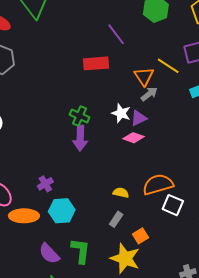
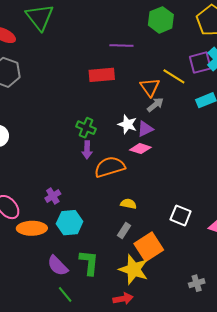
purple line: (116, 34) -> (121, 46), turned -50
purple arrow: (80, 138) -> (87, 150), size x0.7
orange semicircle: (158, 184) -> (110, 167), moved
orange square: (141, 236) -> (149, 247), size x1.8

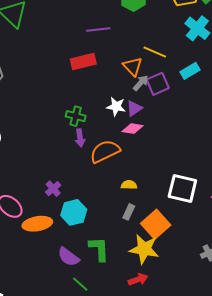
purple square: (200, 63) -> (158, 84), moved
white square: (181, 215) -> (182, 189), size x1.4

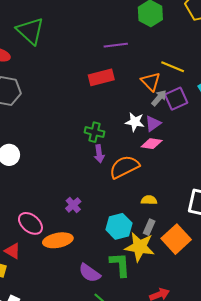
cyan hexagon: (74, 212) -> (119, 226), moved
yellow star: (144, 249) -> (140, 247), moved

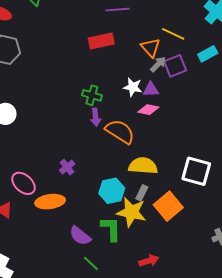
purple triangle: (153, 123) -> (151, 90), turned 30
orange semicircle: (124, 167) -> (120, 131), turned 56
yellow semicircle: (149, 200) -> (143, 166), size x1.8

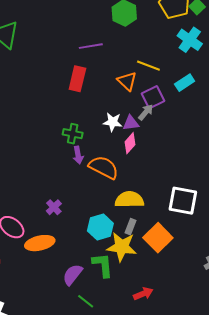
red rectangle: (101, 41) -> (77, 79), turned -60
gray arrow: (158, 64) -> (146, 112), moved
pink diamond: (148, 110) -> (130, 143), turned -55
purple semicircle: (80, 236) -> (73, 275), turned 95

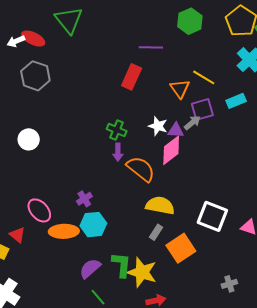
pink diamond: (130, 143) -> (171, 150), size x1.4
cyan hexagon: (100, 227) -> (93, 225), moved
yellow star: (122, 247) -> (142, 272), moved

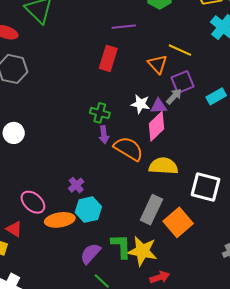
cyan rectangle: (236, 101) -> (216, 96), moved
yellow semicircle: (160, 205) -> (163, 166), moved
gray rectangle: (156, 232) -> (151, 210), size x1.8

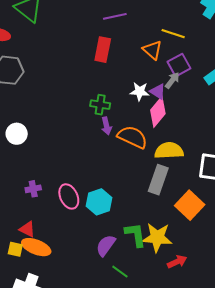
purple triangle: (159, 106) -> (158, 92), turned 42
purple cross: (76, 185) -> (33, 189), moved, turned 35
pink ellipse: (33, 202) -> (69, 196), moved, turned 30
gray rectangle: (151, 210) -> (158, 180), moved
orange ellipse: (60, 220) -> (36, 247), moved, turned 36

